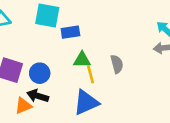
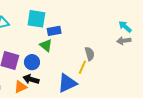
green triangle: (82, 60) -> (46, 45), moved, turned 40
yellow line: (90, 74) -> (82, 67), moved, turned 40

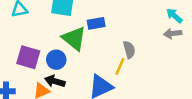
blue rectangle: (54, 31) -> (96, 23), moved
green triangle: (46, 45) -> (74, 38), size x1.5

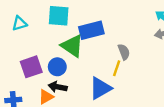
blue rectangle: (96, 23) -> (91, 30), size x1.5
purple square: (28, 57) -> (31, 67), turned -30

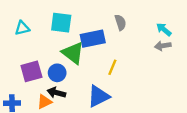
gray semicircle: (124, 52) -> (120, 22), moved
yellow line: (117, 68) -> (112, 67), moved

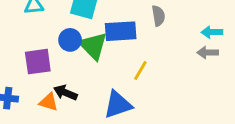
cyan arrow: (164, 29) -> (212, 32), turned -49
blue circle: (57, 73) -> (70, 40), moved
orange triangle: (44, 102) -> (49, 102), turned 35

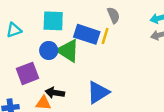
blue rectangle: (121, 31) -> (87, 34), turned 35
yellow line: (140, 71) -> (105, 36), moved

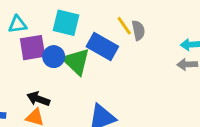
yellow line: (105, 36) -> (124, 26), moved, turned -63
purple square: (27, 73) -> (33, 48), moved
black arrow: (55, 93) -> (38, 99), moved

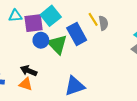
cyan square: (66, 23) -> (51, 16), turned 36
blue rectangle: (102, 46) -> (77, 34), turned 30
purple square: (33, 48) -> (34, 23), moved

